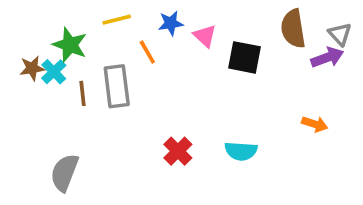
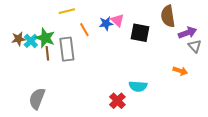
blue star: (171, 23) -> (106, 23), moved
gray triangle: (340, 34) -> (195, 46), moved
green star: (70, 45) -> (45, 38), moved
red cross: (178, 151) -> (117, 101), moved

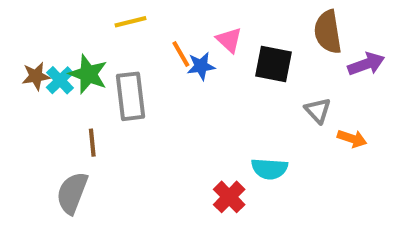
blue star: (106, 23) -> (201, 66), moved
orange line: (84, 30) -> (181, 54), moved
gray triangle: (195, 46) -> (318, 110), moved
brown line: (47, 53) -> (92, 143), moved

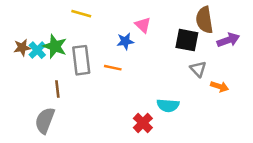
yellow line: (131, 22) -> (81, 14), turned 30
orange line: (181, 54) -> (113, 68), moved, turned -48
black square: (273, 64) -> (187, 40), moved

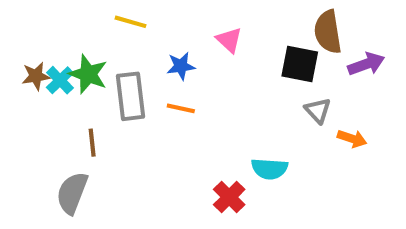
blue star: (125, 41) -> (181, 66), moved

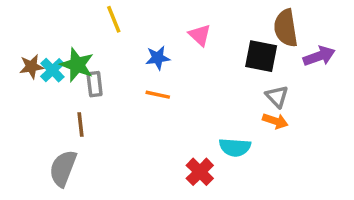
yellow line: (130, 22) -> (114, 19), turned 52
gray rectangle: (130, 96) -> (95, 84), moved, size x0.6
orange arrow: (352, 139) -> (275, 121), moved

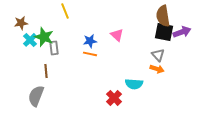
pink triangle: (200, 35) -> (117, 35), moved
black square: (261, 56) -> (164, 32), moved
blue star: (158, 58) -> (90, 41), moved
brown star: (31, 67) -> (21, 23), moved

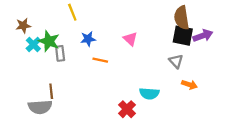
blue star: (90, 41) -> (88, 39), moved
orange arrow: (157, 69) -> (189, 85), moved
brown line: (46, 71) -> (51, 91), moved
gray semicircle: (36, 96) -> (40, 107), turned -115

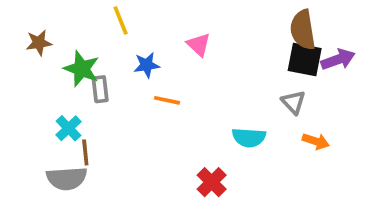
pink triangle: (130, 39) -> (199, 45), moved
cyan cross: (33, 45) -> (69, 128), moved
cyan semicircle: (149, 94) -> (249, 138), moved

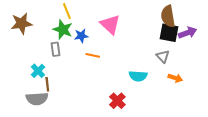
brown star: (39, 43) -> (21, 23), size x1.5
pink triangle: (199, 45) -> (110, 24), size x1.5
green star: (82, 69) -> (63, 30), moved

